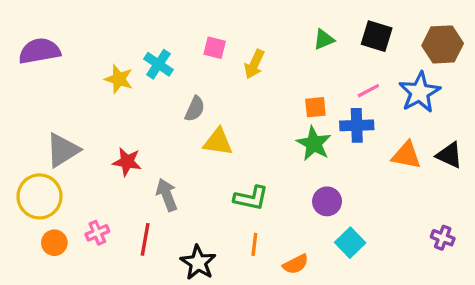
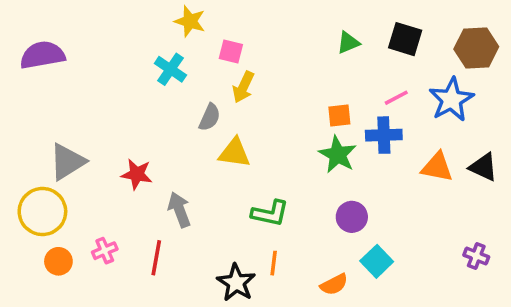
yellow arrow: (254, 64) -> (243, 87), moved
yellow star: (119, 79) -> (190, 21), moved
black star: (198, 263) -> (236, 283), moved
orange semicircle: (296, 264) -> (334, 284), moved

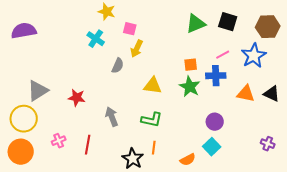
green triangle: (348, 43) -> (196, 24), size x1.5
yellow triangle: (234, 153) -> (153, 86), moved
gray arrow: (179, 210) -> (112, 117), moved
purple circle: (352, 217) -> (215, 122), moved
orange circle: (58, 261) -> (21, 152), moved, size x1.6

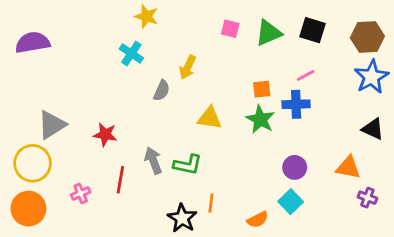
pink square: (130, 29) -> (230, 29), moved
blue star: (254, 56) -> (372, 77), moved
orange triangle: (246, 94) -> (348, 167), moved
green L-shape: (152, 120) -> (188, 165), moved
red line: (88, 145) -> (120, 180), moved

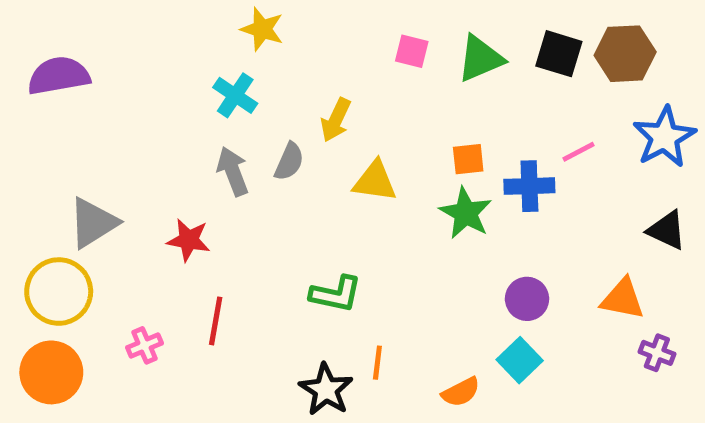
brown hexagon: (367, 37) -> (625, 54), moved
pink line: (306, 75) -> (579, 152), moved
yellow triangle: (210, 118) -> (375, 181), moved
gray arrow: (153, 161) -> (233, 171), moved

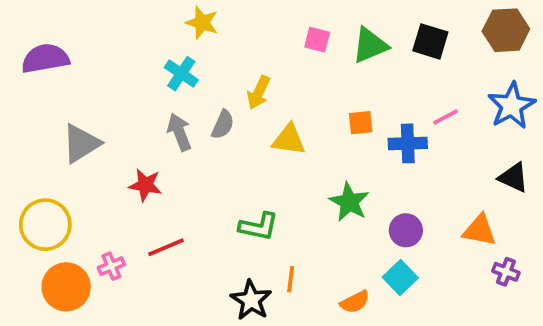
brown hexagon: (625, 54) -> (506, 30), moved
green star: (466, 213) -> (349, 202), moved
gray triangle: (93, 223) -> (81, 143), moved
red line: (216, 321) -> (166, 247), turned 57
orange circle: (51, 372) -> (66, 287), moved

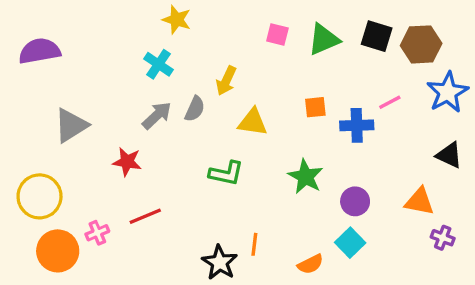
brown hexagon: (506, 30) -> (421, 44), moved
gray arrow: (179, 132) -> (157, 115), turned 68
green L-shape: (259, 226) -> (226, 173), moved

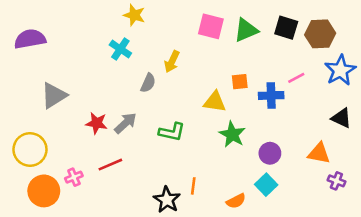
pink square: (277, 35) -> (211, 26), size x1.5
gray arrow: (157, 115) -> (125, 123), moved
yellow triangle: (253, 122) -> (215, 102), moved

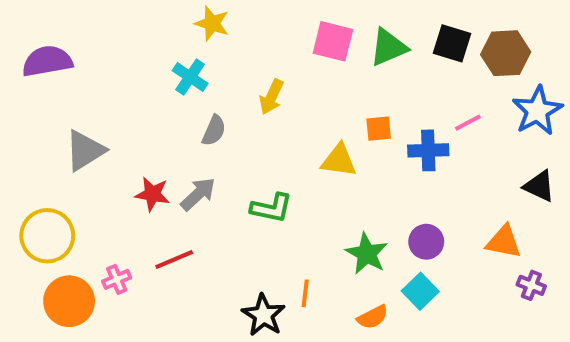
gray semicircle: (148, 83) -> (214, 131), moved
green star: (232, 134) -> (367, 254), moved

